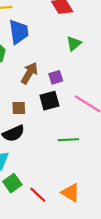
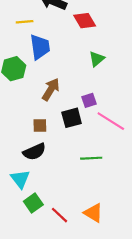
purple square: (56, 77) -> (89, 100), moved

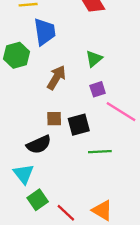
green triangle: (97, 59) -> (94, 59), moved
black square: (72, 118) -> (79, 125), moved
brown square: (40, 125) -> (54, 119), moved

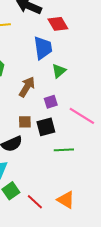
blue trapezoid: (45, 32) -> (43, 48), moved
purple square: (98, 89) -> (51, 102), moved

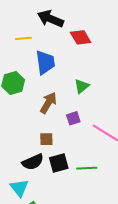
blue trapezoid: (43, 48) -> (45, 62), moved
black square: (46, 127) -> (59, 163), moved

